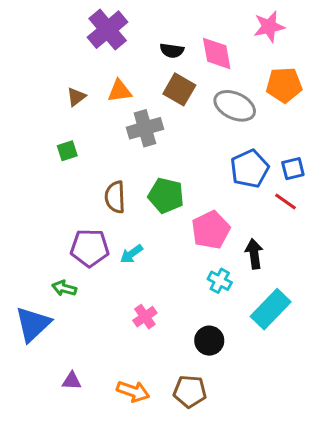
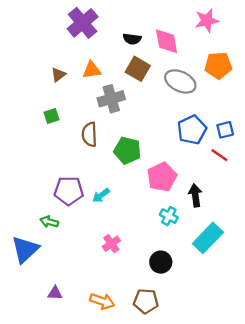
brown semicircle: (115, 197) -> (89, 134), moved

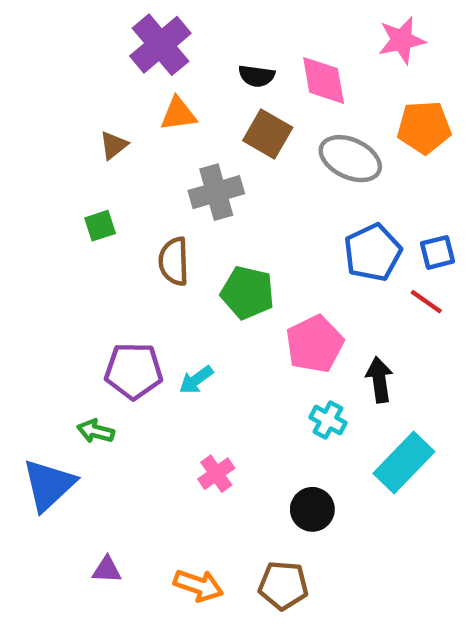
orange triangle: (92, 70) -> (178, 114), moved

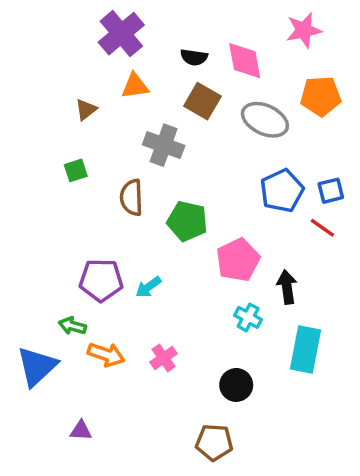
gray cross: (216, 192) -> (164, 145), turned 36
cyan rectangle: (404, 462) -> (305, 350), turned -33
orange arrow: (198, 585) -> (106, 355), moved

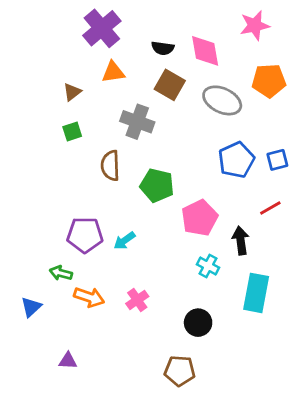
green square: (76, 170) -> (72, 132), moved
red line: (322, 228) -> (270, 208), moved, turned -65
blue triangle: (37, 366) -> (31, 307), size x0.6

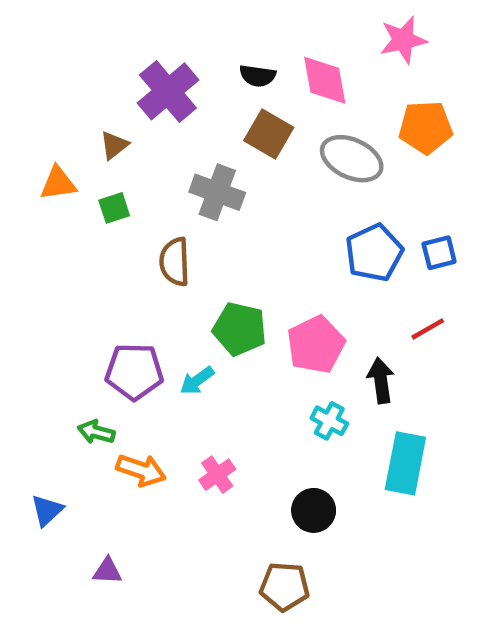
purple cross: (102, 28) -> (168, 91), moved
orange triangle: (113, 72) -> (58, 183), moved
green pentagon: (157, 185) -> (240, 329), moved
blue triangle: (31, 307) -> (47, 510), moved

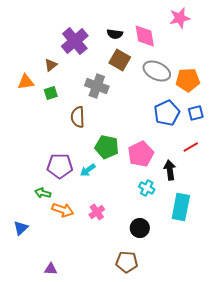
orange pentagon: (426, 127) -> (188, 80), moved
purple triangle: (107, 571) -> (51, 269), moved

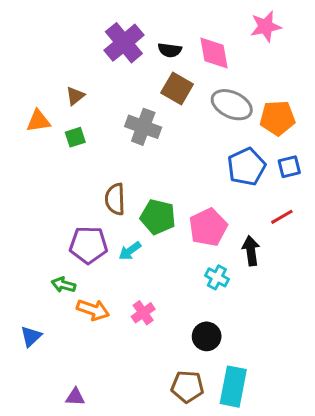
purple cross: (75, 41) -> (124, 43), moved
brown semicircle: (78, 117) -> (115, 199), moved
cyan rectangle: (181, 207) -> (233, 387), moved

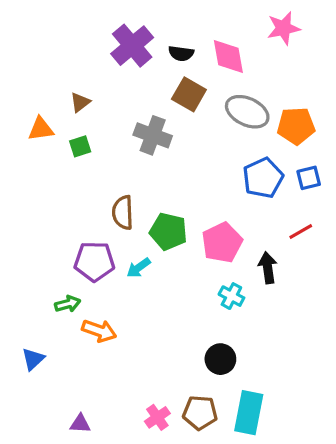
green arrow: (63, 285) -> (68, 304), turned 150
pink cross: (143, 313) -> (157, 417), moved

